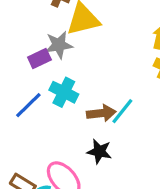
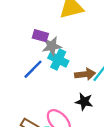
gray star: (59, 45) -> (52, 46), moved
purple rectangle: (39, 58) -> (40, 36), turned 42

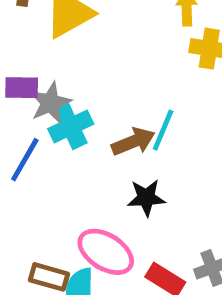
cyan cross: (58, 60) -> (71, 126), turned -36

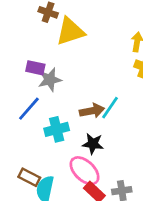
cyan cross: (71, 126) -> (57, 129), moved
pink ellipse: (106, 252) -> (85, 171), moved

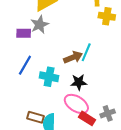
gray star: (50, 80) -> (40, 25), moved
cyan cross: (57, 129) -> (49, 77), turned 36

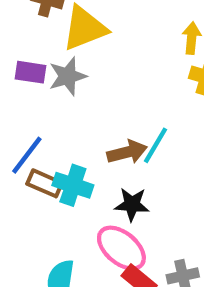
purple rectangle: (24, 33) -> (30, 72), moved
brown rectangle: (35, 117) -> (45, 183), moved

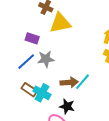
gray star: (68, 76) -> (46, 59), moved
blue line: (27, 155) -> (26, 62), moved

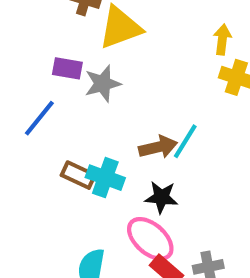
gray star: (46, 59) -> (103, 84), moved
blue line: (26, 62) -> (39, 118), moved

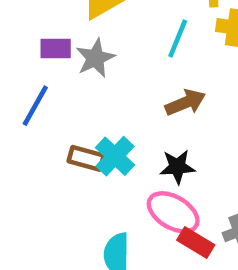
cyan line: (185, 141) -> (178, 39), moved
brown arrow: (158, 147) -> (185, 103), moved
cyan cross: (105, 178) -> (115, 156), turned 33

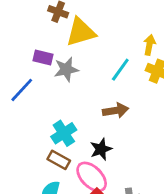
brown rectangle: (86, 158) -> (59, 160), moved
black star: (177, 167) -> (101, 149), turned -30

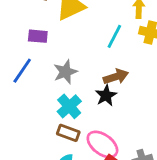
gray star: (66, 69) -> (65, 72), moved
black star: (101, 149) -> (106, 95), moved

